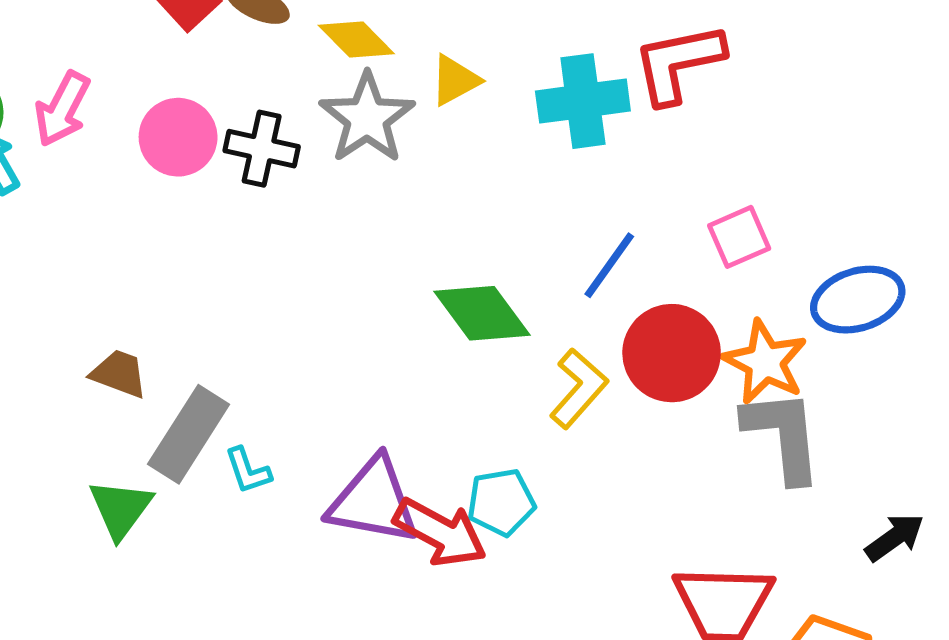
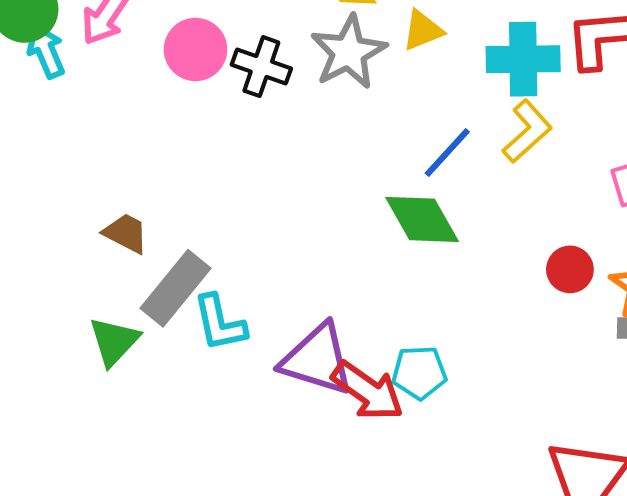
blue line: (609, 265) -> (447, 153), moved
red circle: (672, 353) -> (570, 269), size x0.6
yellow L-shape: (579, 388) -> (527, 131), moved
cyan L-shape: (248, 471) -> (220, 323), size x1.5

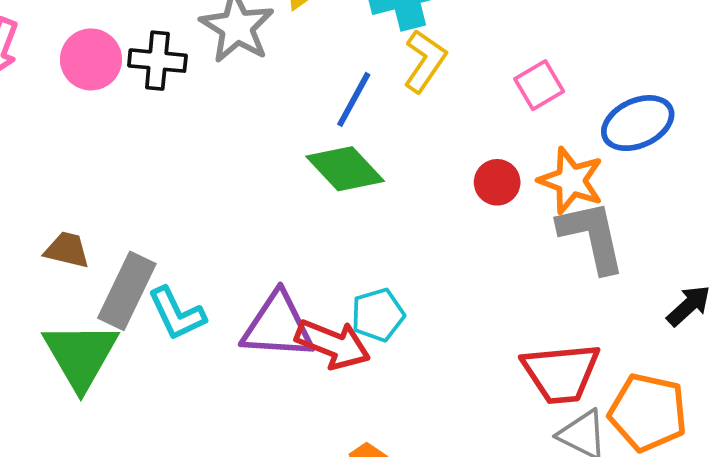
green triangle: (114, 341) -> (81, 355), size x1.5

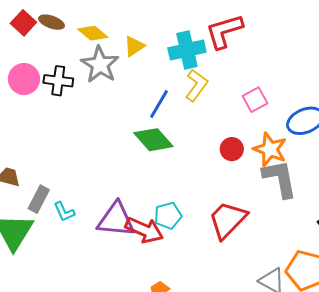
gray rectangle: (127, 291) -> (39, 199), size x0.7
cyan L-shape: (177, 314) -> (64, 212), size x0.7
red trapezoid: (561, 373) -> (228, 220), moved, turned 138

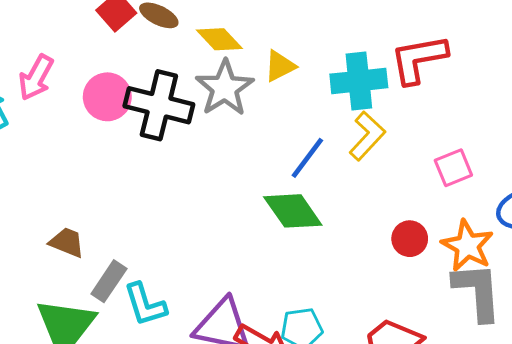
black cross: (58, 81) -> (159, 105), size x1.5
cyan L-shape: (64, 212) -> (145, 305), size x1.4

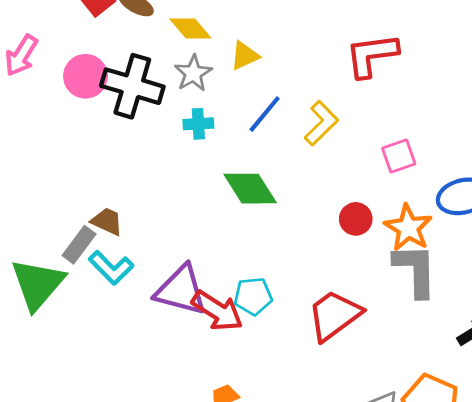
cyan cross: (359, 81) -> (198, 124), moved, size x0.6
gray star: (225, 88) -> (193, 73), size x0.7
blue line: (307, 158) -> (265, 114), moved
brown trapezoid: (67, 242) -> (107, 221), moved
cyan L-shape: (145, 305) -> (111, 268), turned -30

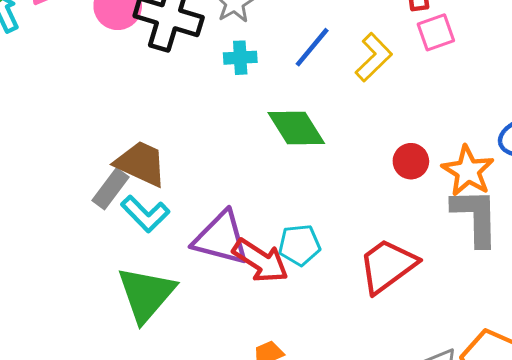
pink square: (399, 156) -> (436, 32), moved
brown trapezoid: (107, 221) -> (141, 163), size x1.5
green triangle: (38, 284) -> (146, 294), moved

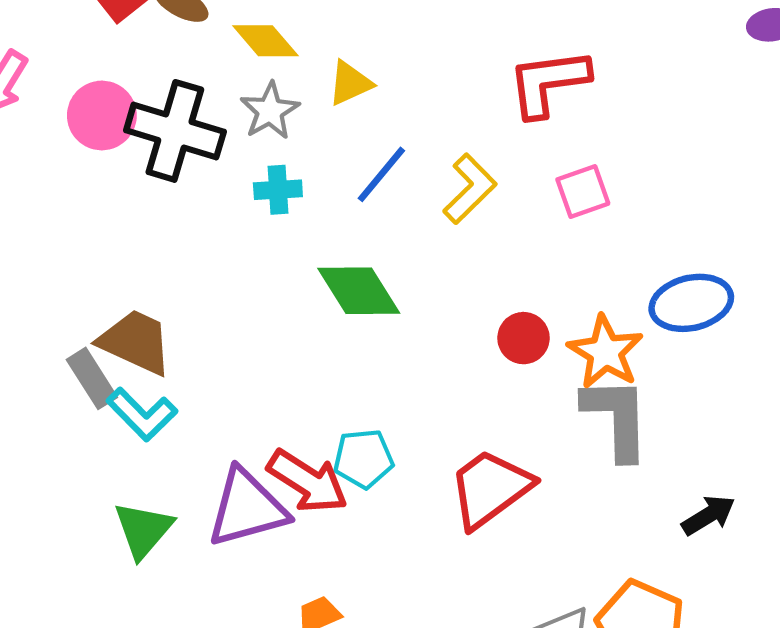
pink square: (436, 32) -> (583, 191), moved
gray rectangle: (110, 189) -> (92, 378), turned -69
purple triangle: (221, 238) -> (247, 508), moved, turned -30
green triangle: (146, 294) -> (143, 530), size x0.7

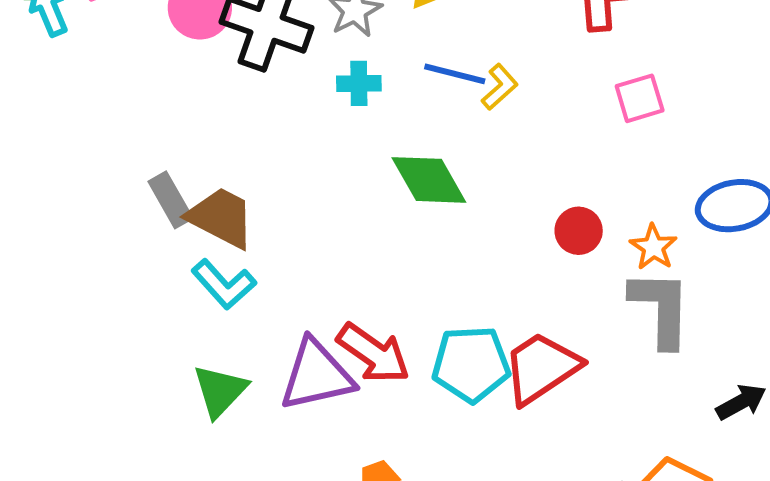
blue line: (381, 174) -> (455, 74), turned 62
yellow L-shape: (470, 189) -> (500, 87), moved, size x0.7
orange star: (605, 352) -> (653, 247), size x0.7
gray rectangle: (92, 378) -> (171, 200), moved
cyan pentagon: (363, 459) -> (471, 364), moved, size x1.4

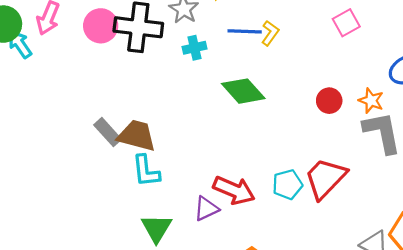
cyan L-shape: (224, 284) -> (146, 171), turned 48
cyan pentagon: (471, 364) -> (287, 184), size x0.7
purple triangle: (317, 375) -> (206, 209), size x0.6

